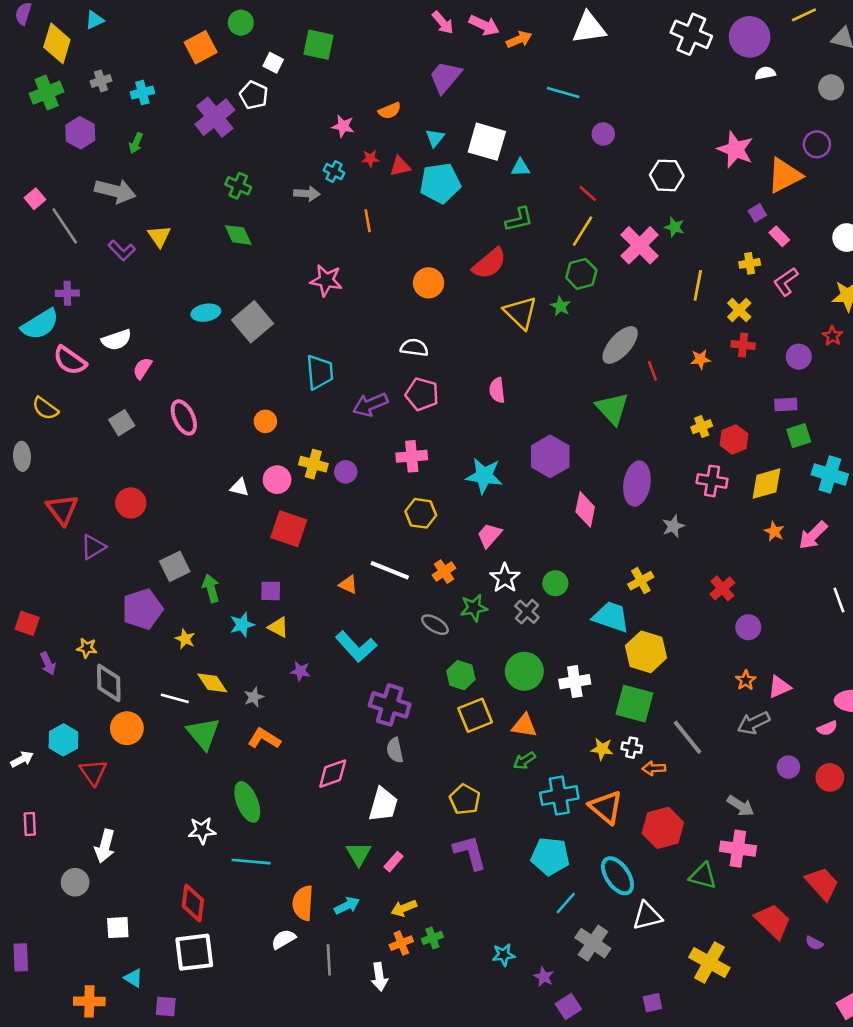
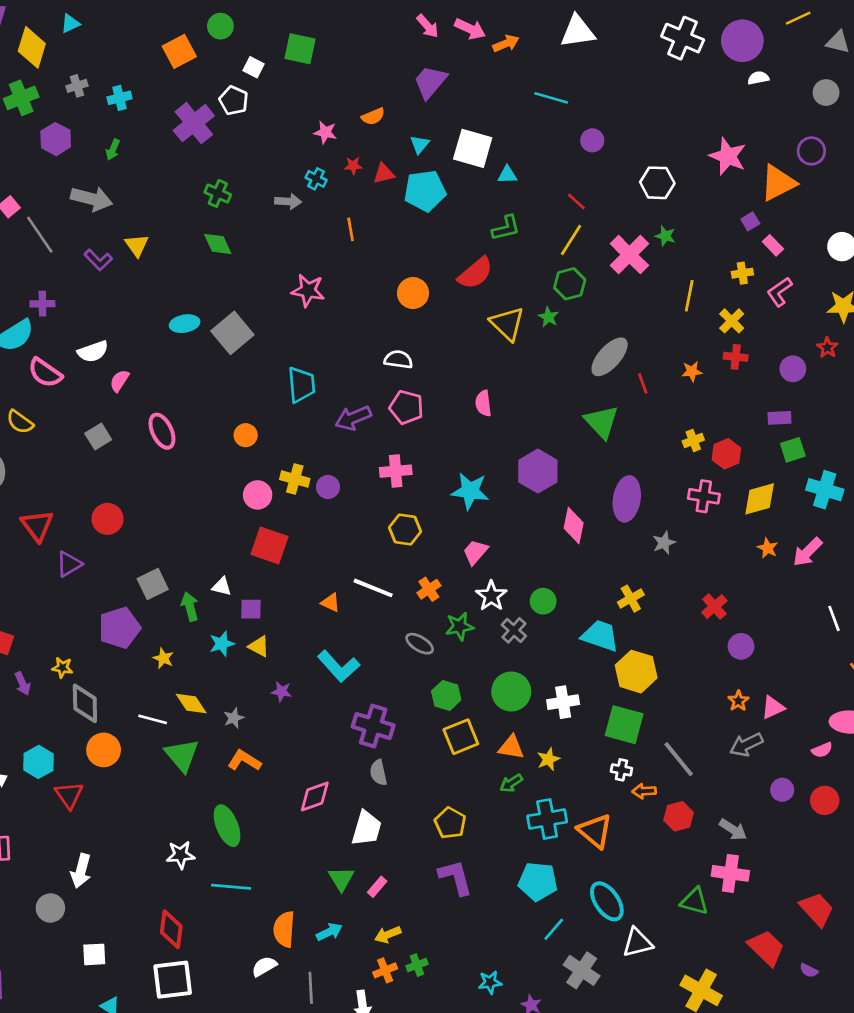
white triangle: (239, 487) -> (222, 587), moved
yellow star: (602, 749) -> (548, 759), moved, turned -30
red hexagon: (663, 828) -> (679, 816), moved, size x0.7

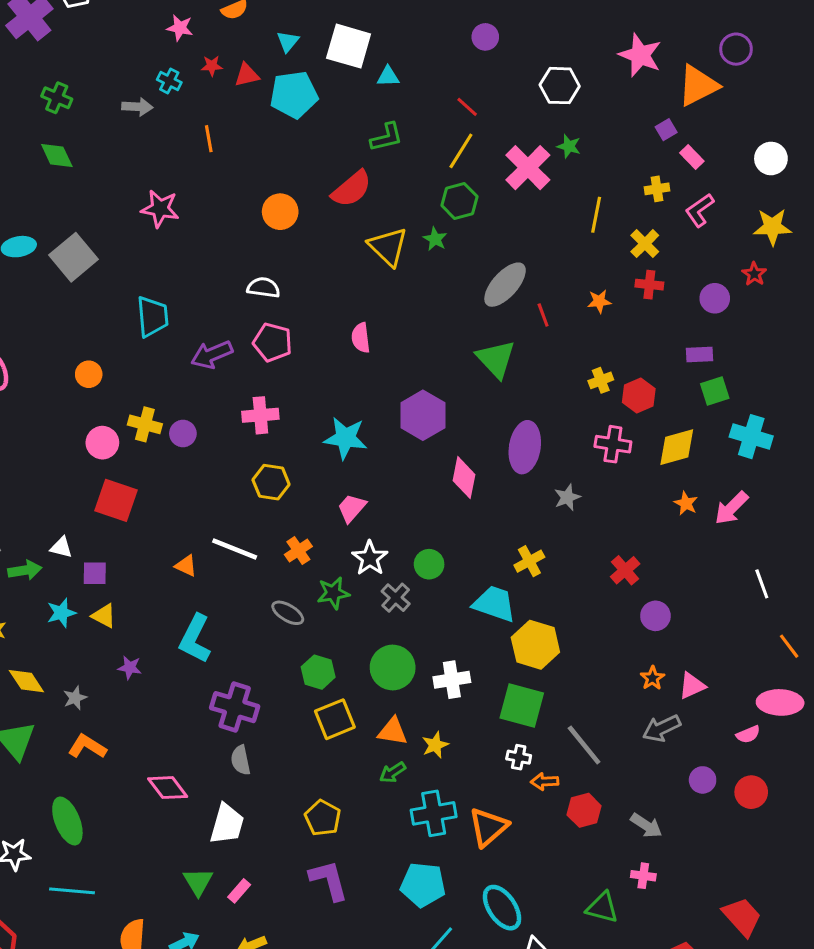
green arrow: (190, 607) -> (25, 570), turned 96
cyan L-shape: (339, 666) -> (195, 639), turned 69
pink diamond: (315, 796) -> (168, 788), turned 72
orange triangle: (595, 831) -> (488, 827), turned 39
pink cross: (730, 873) -> (643, 876), size x0.6

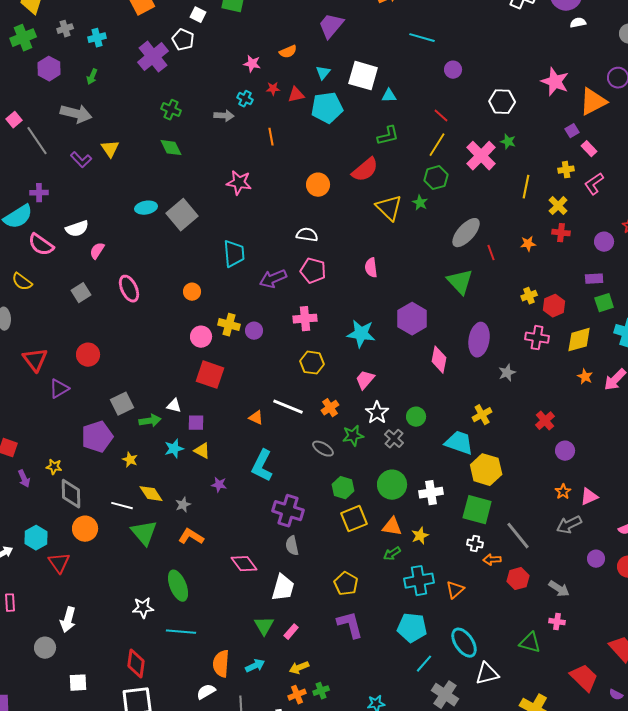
orange triangle: (488, 827) -> (455, 590), size x0.7

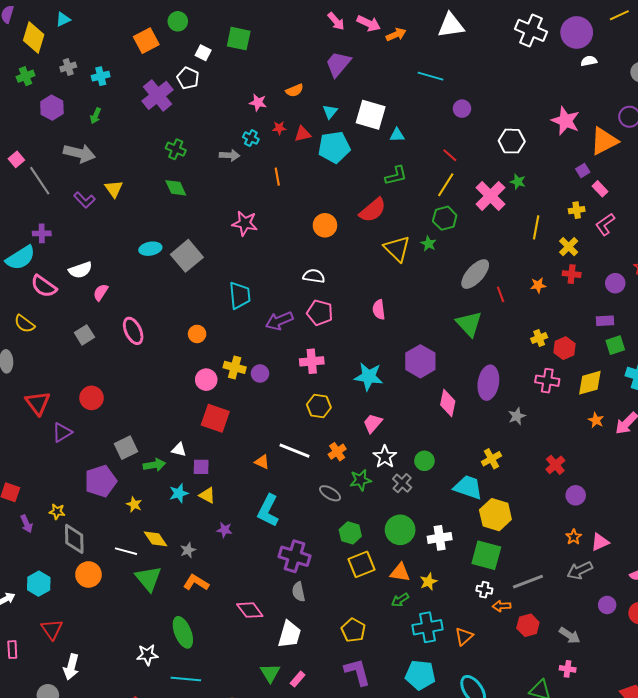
green cross: (23, 38) -> (26, 76), size x0.7
gray line: (518, 536) -> (528, 582), turned -72
red triangle: (59, 563) -> (52, 629), moved

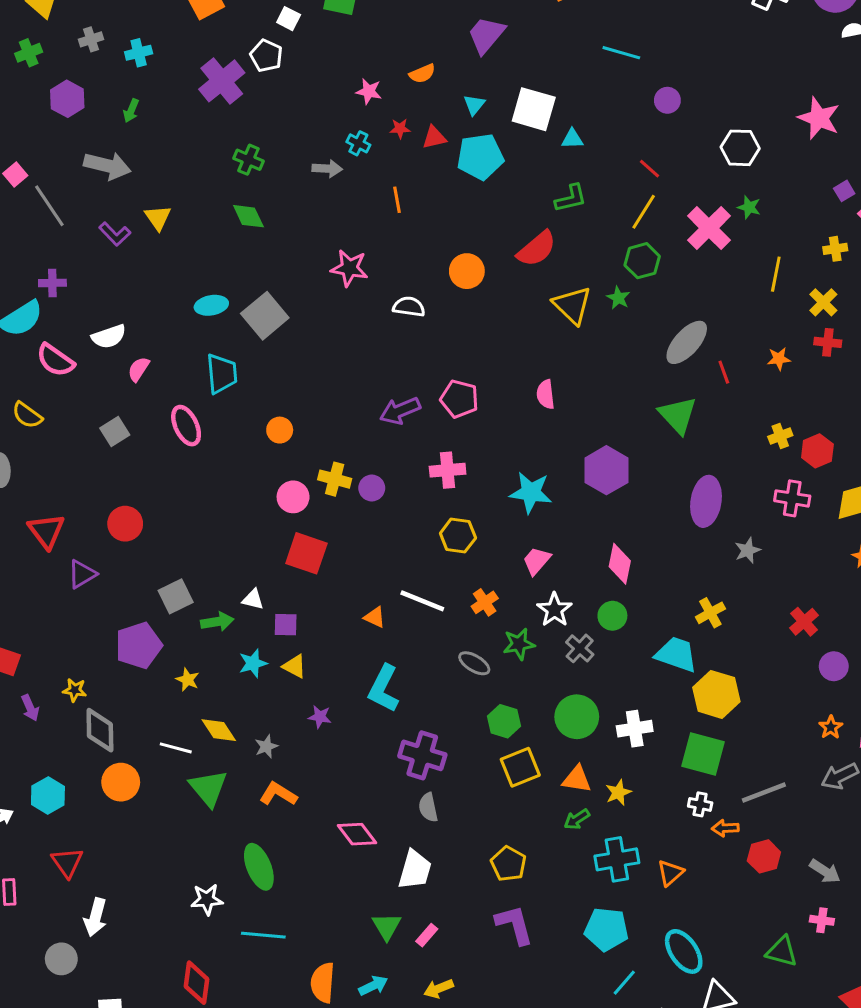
white semicircle: (314, 276) -> (409, 307), moved
cyan trapezoid: (240, 295) -> (222, 374), moved
pink diamond: (448, 403) -> (620, 564), moved

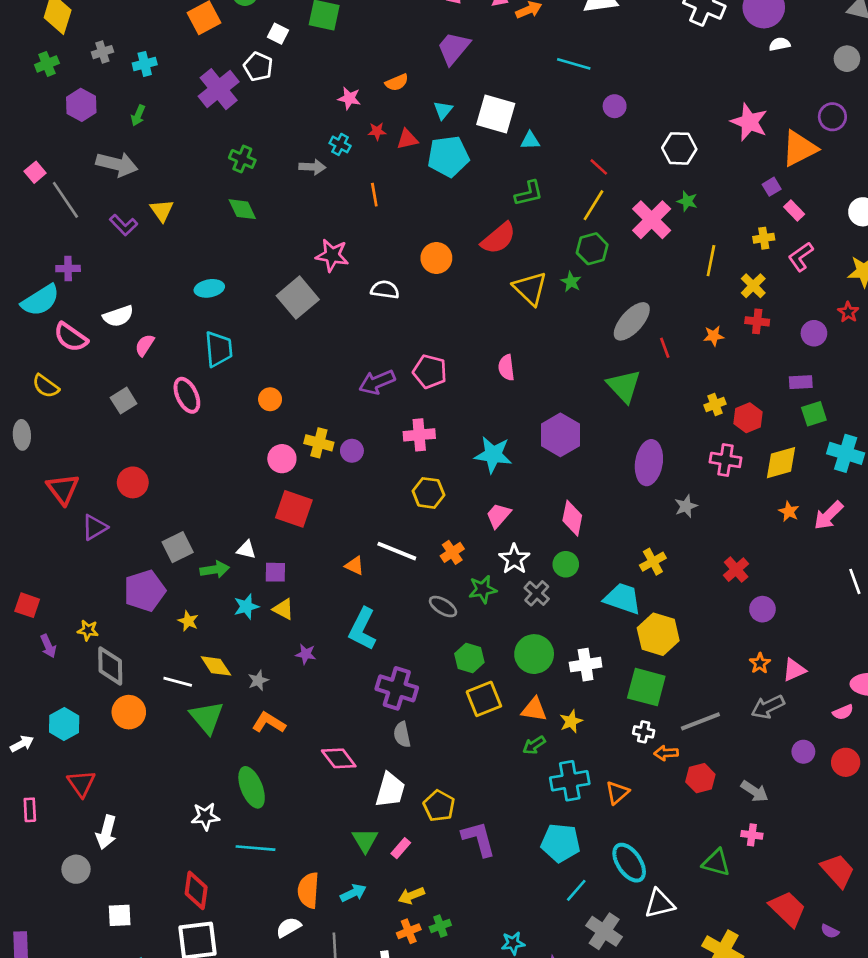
gray square: (265, 316) -> (298, 298), moved
yellow pentagon: (508, 864) -> (439, 806), moved

